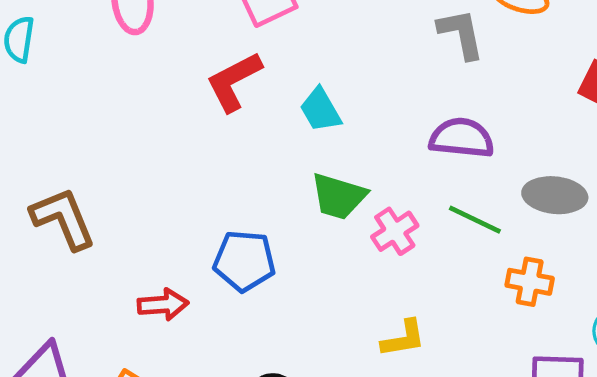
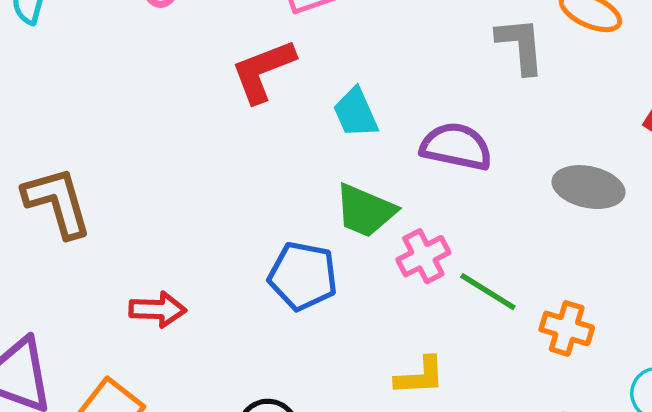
purple semicircle: (462, 138) -> (456, 146), moved
gray ellipse: (555, 195) -> (588, 187), moved
green line: (475, 220) -> (488, 292), moved
blue pentagon: (244, 261) -> (303, 276), moved

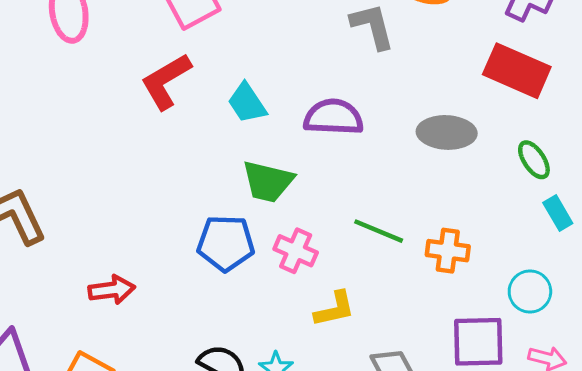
pink cross: (423, 256) -> (296, 251), moved, turned -30

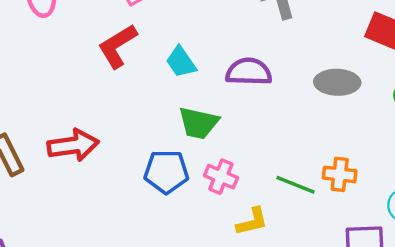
green line: (379, 231) -> (295, 185), moved
red arrow: (112, 290) -> (73, 145), moved, size x1.4

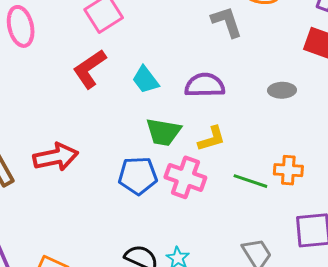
gray ellipse: (337, 82) -> (282, 90), size x0.7
pink cross: (221, 177) -> (185, 177), size x1.4
yellow L-shape: (252, 222) -> (212, 139), moved

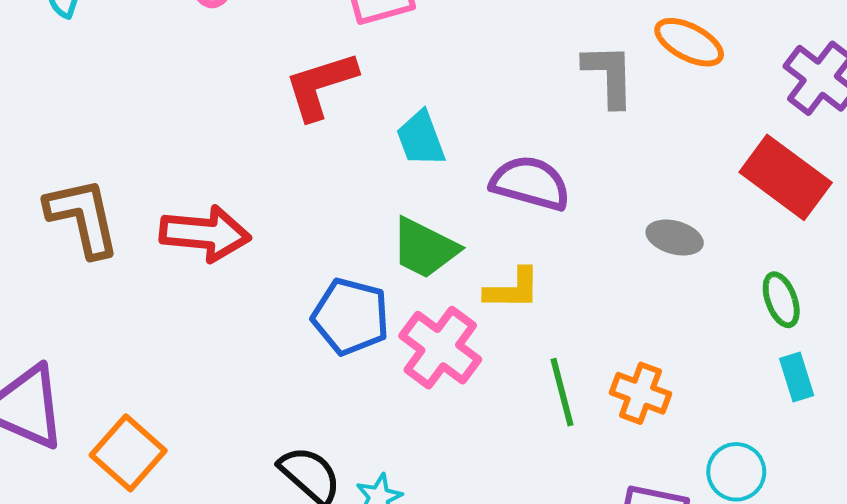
green line: (250, 181) -> (562, 392), turned 40

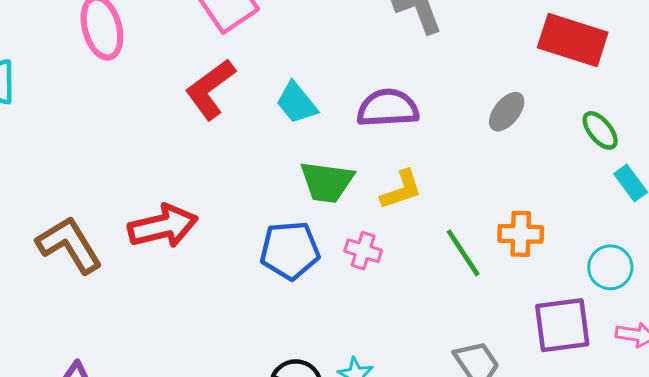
gray ellipse: (675, 238) -> (507, 112), turned -48
pink cross: (440, 348) -> (363, 251), size x0.6

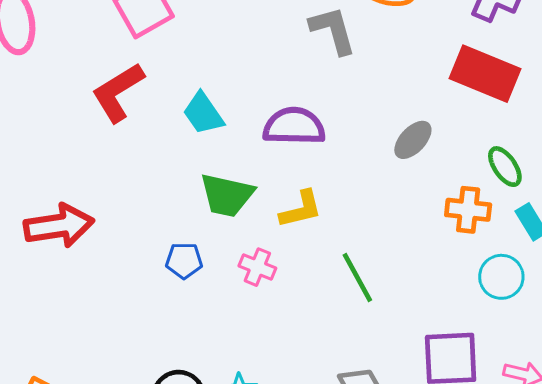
orange cross: (521, 234) -> (468, 210), moved
blue pentagon: (290, 250) -> (184, 261), size x0.6
cyan circle: (610, 267) -> (501, 277), moved

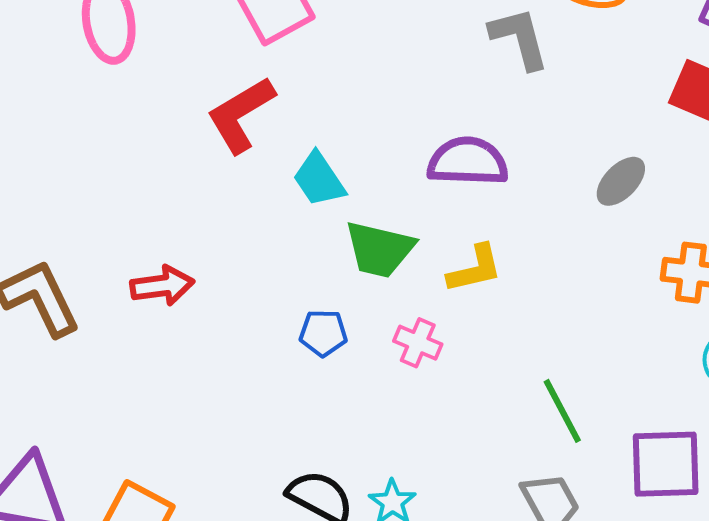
cyan trapezoid: (203, 113) -> (319, 179), moved
red arrow: (59, 226) -> (162, 286), size x0.7
green line: (357, 278) -> (562, 411), moved

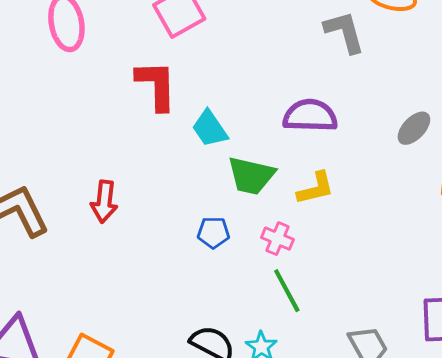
red L-shape: (241, 115) -> (156, 85), turned 120
red arrow: (162, 286) -> (104, 202), turned 105
green line: (562, 411) -> (287, 291), moved

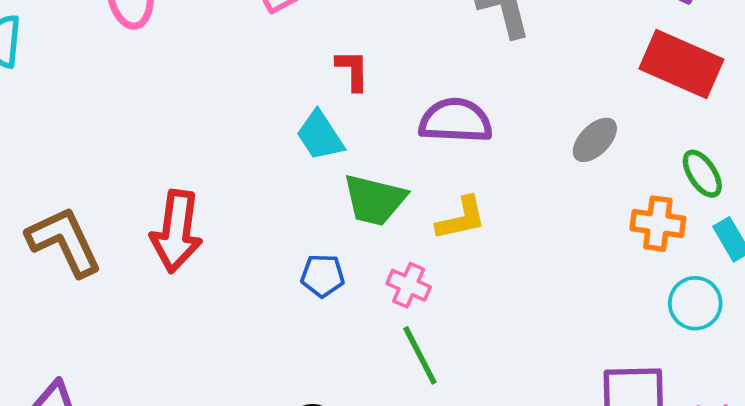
red L-shape: (156, 85) -> (353, 70), moved, size x0.6
red arrow: (104, 202) -> (176, 231), size x1.4

